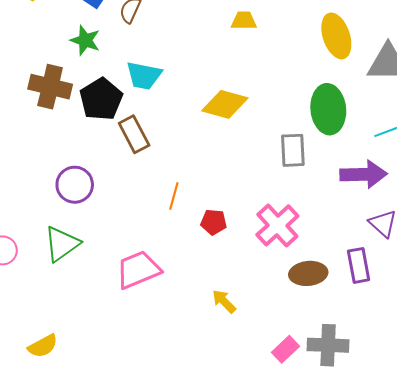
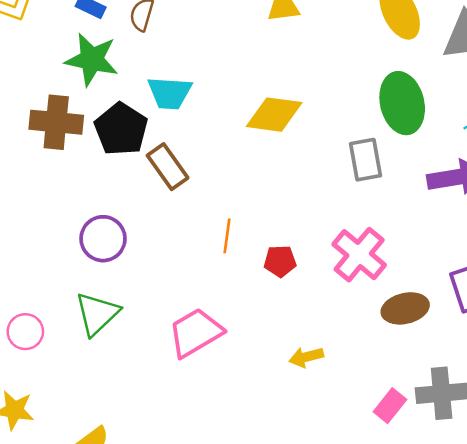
green star: (85, 40) -> (92, 59), size x1.4
yellow arrow: (224, 301) -> (306, 357), turned -52

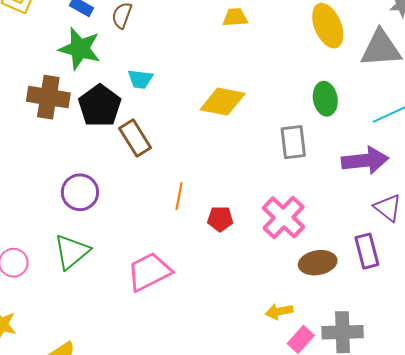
cyan trapezoid: (170, 93) -> (140, 79), size x0.7
green ellipse: (402, 103) -> (325, 99), size x0.7
yellow arrow: (306, 357) -> (279, 311), moved

